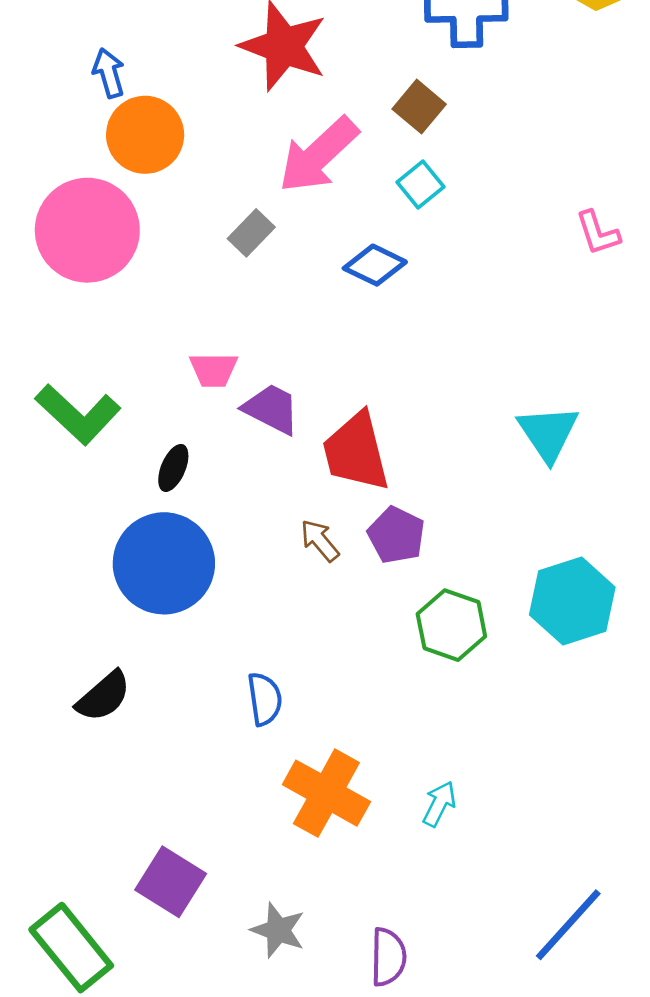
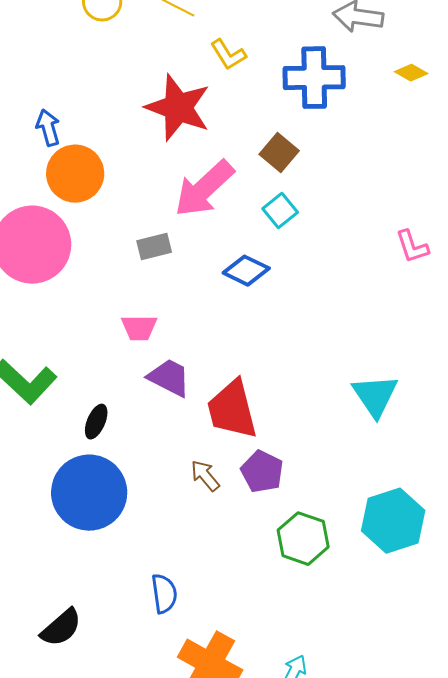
gray rectangle: (251, 233) -> (154, 247), turned 32
pink trapezoid: (214, 370) -> (139, 328), moved
black semicircle: (103, 696) -> (61, 628), moved

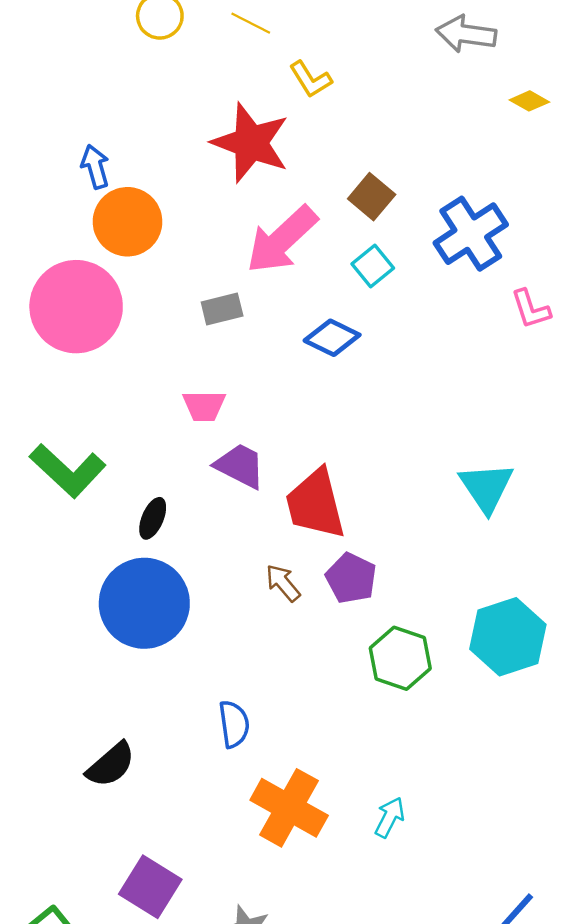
blue cross: (314, 78) -> (471, 234), moved, turned -32

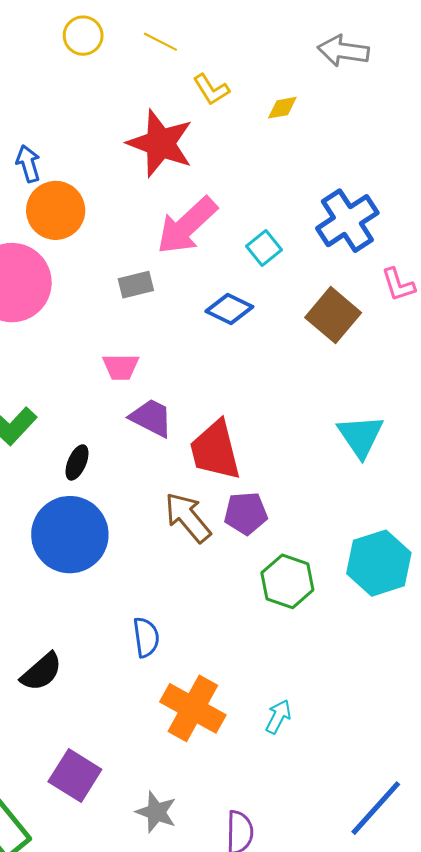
yellow diamond: (529, 101) -> (282, 108), moved, turned -40
brown square: (372, 197) -> (333, 315), moved, size x1.4
purple pentagon: (351, 578) -> (246, 513), turned -30
brown arrow: (283, 583) -> (188, 517), size x1.6

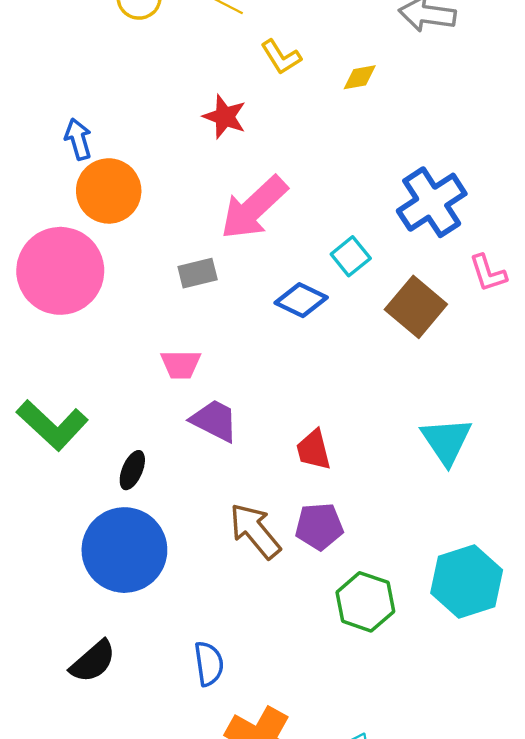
red star: (160, 143) -> (225, 117), size x0.6
cyan square: (264, 248) -> (351, 256), moved
red trapezoid: (215, 450) -> (314, 450), moved, size x0.6
black semicircle: (41, 672) -> (93, 661), moved

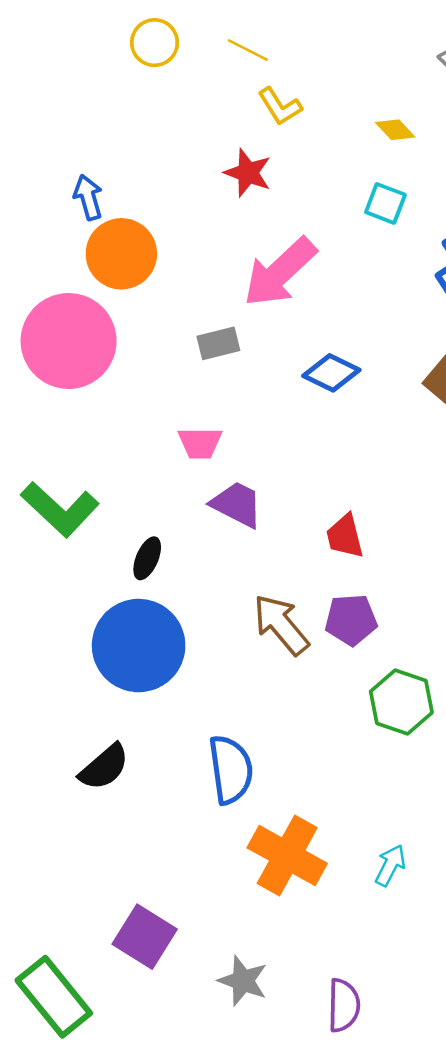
yellow L-shape: (281, 57) -> (280, 106), moved
yellow diamond: (360, 77) -> (395, 130), turned 57
cyan square: (351, 256) -> (385, 203), moved, turned -30
blue semicircle: (209, 664) -> (231, 770), size x1.4

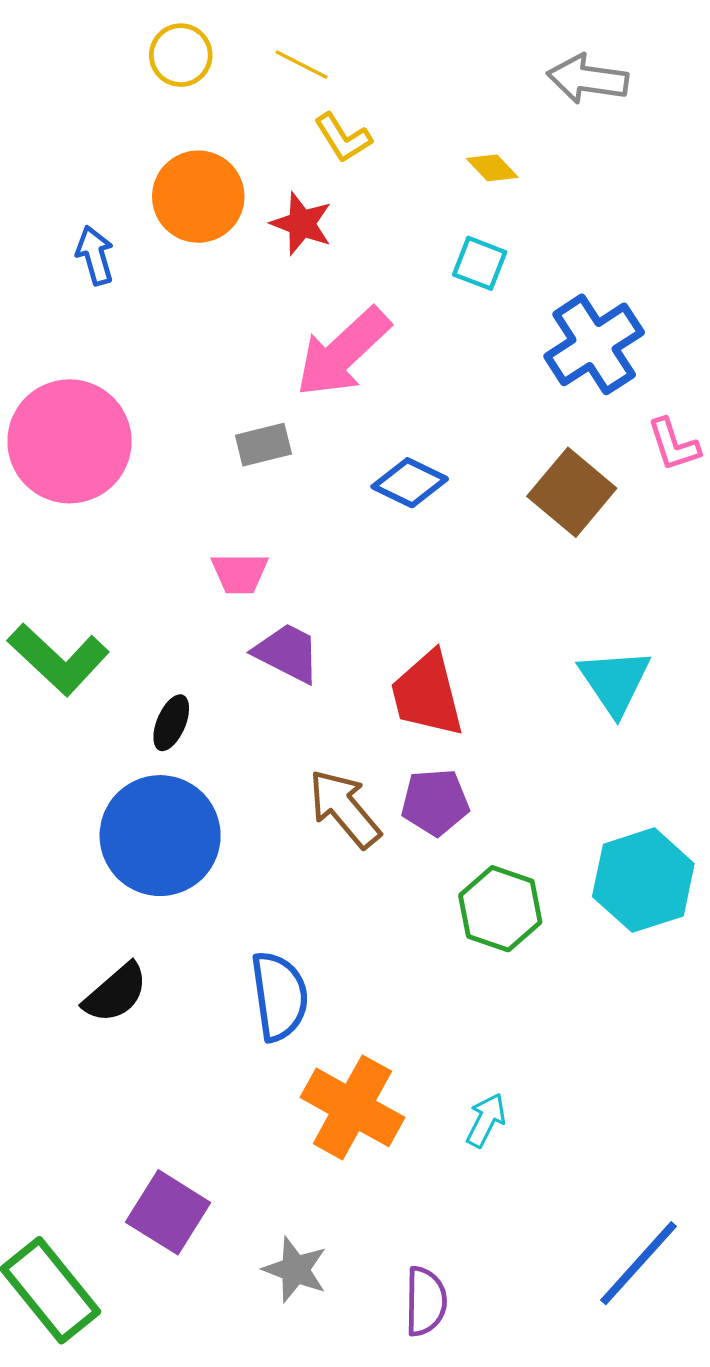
orange circle: (121, 254) -> (198, 197), moved
red trapezoid: (345, 536) -> (427, 694), size x1.5

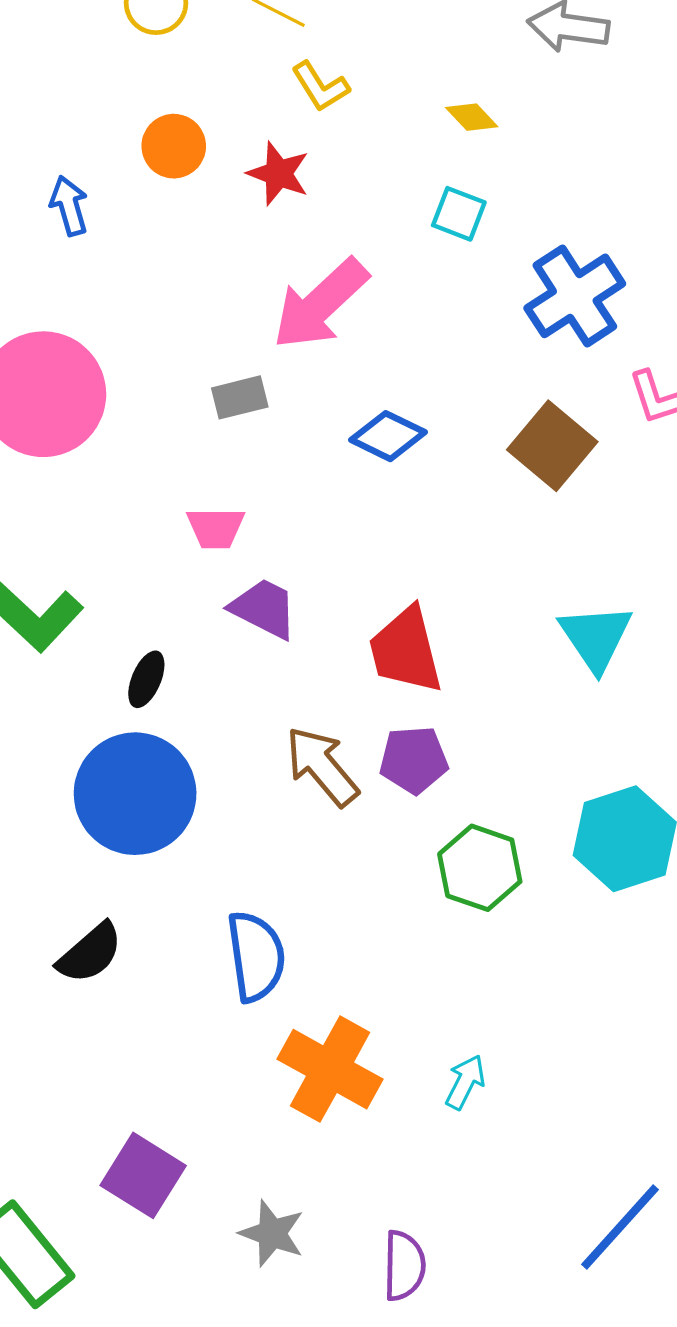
orange circle: (198, 197) -> (174, 146), size x0.7

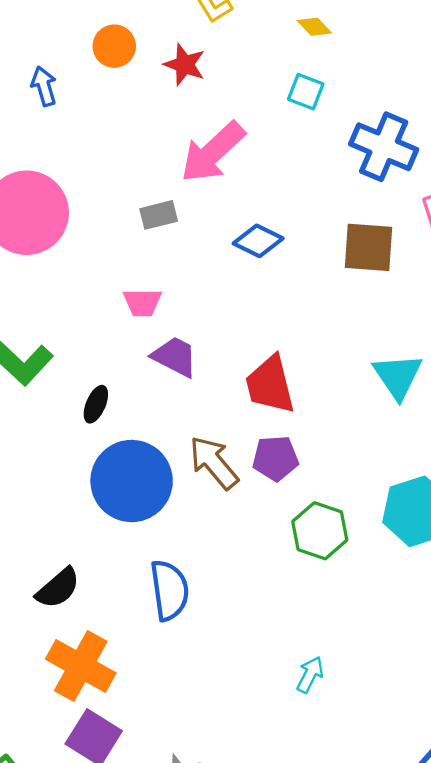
blue cross: (575, 296) -> (384, 147), turned -34
brown square: (552, 446) -> (368, 247), turned -36
blue circle: (135, 794) -> (132, 481), moved
orange cross: (330, 1069) -> (81, 666), moved

